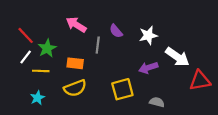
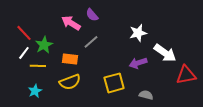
purple semicircle: (116, 31) -> (92, 15), moved
gray line: (98, 45) -> (91, 42), turned 42

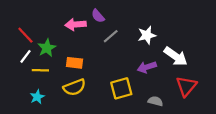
pink arrow: (71, 23) -> (76, 24), turned -36
gray line: (91, 42) -> (111, 36), moved
red triangle: (186, 75) -> (186, 86), moved, turned -40

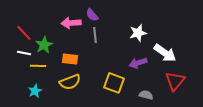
gray line: (111, 36) -> (95, 35), moved, turned -56
white line: (25, 56) -> (24, 53), turned 64
yellow square: (121, 88) -> (114, 83), turned 35

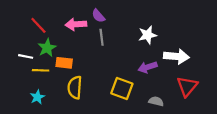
red line: (24, 33) -> (38, 25), moved
white arrow: (165, 53) -> (176, 56), turned -30
orange rectangle: (70, 59) -> (64, 63), moved
yellow semicircle: (70, 82) -> (75, 87), turned 115

